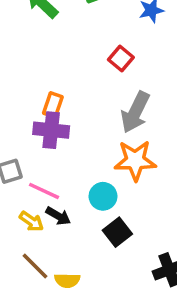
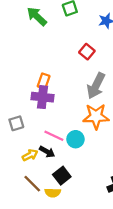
pink line: (44, 191) -> (54, 136), moved
yellow arrow: (31, 221) -> (30, 155), turned -63
black square: (117, 232) -> (62, 176), moved

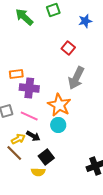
orange rectangle: (44, 81) -> (16, 74), moved, turned 64
orange star: (96, 116) -> (59, 105), moved, turned 30
pink line: (54, 136) -> (29, 116), moved
brown line: (32, 184) -> (14, 153), moved

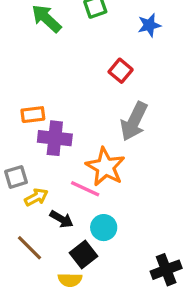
pink line: (29, 116) -> (85, 189), moved
cyan circle: (58, 125) -> (104, 228), moved
yellow arrow: (18, 139) -> (36, 197), moved

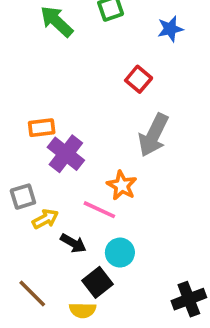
purple cross: (55, 138) -> (66, 154), turned 32
orange star: (105, 167) -> (122, 185), size x0.7
brown line: (30, 248) -> (32, 294), moved

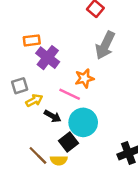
orange star: (122, 185) -> (84, 78), turned 30
cyan circle: (120, 253) -> (83, 122), size x1.5
brown line: (32, 294) -> (38, 155), moved

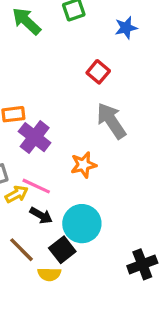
gray arrow: (105, 45) -> (111, 121), turned 120
pink line: (70, 94) -> (36, 186), moved
brown line: (38, 155) -> (22, 250), moved

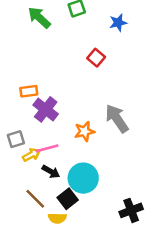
gray arrow: (111, 121) -> (117, 118), moved
pink line: (36, 186) -> (47, 148), turned -40

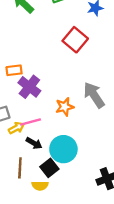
red square: (96, 58) -> (75, 40), size x1.5
brown line: (35, 199) -> (20, 168), turned 48

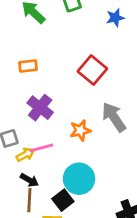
red square: (75, 40) -> (92, 70), moved
orange rectangle: (14, 70) -> (28, 66), moved
black arrow: (34, 143) -> (29, 180), moved

